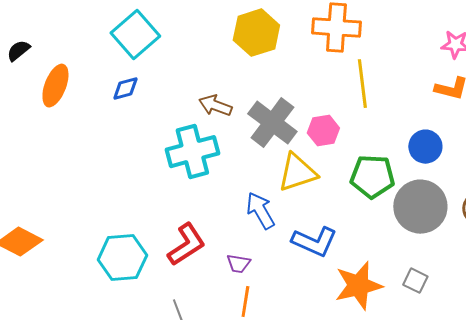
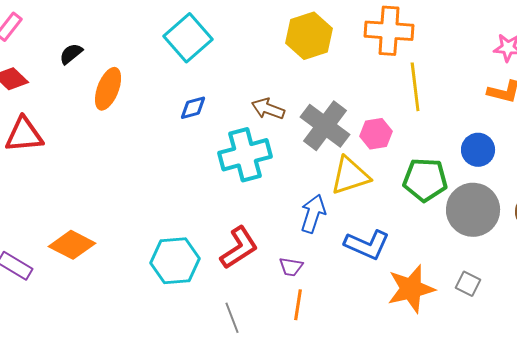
blue diamond: (125, 89) -> (193, 108), moved
blue arrow: (260, 211) -> (313, 214), turned 48

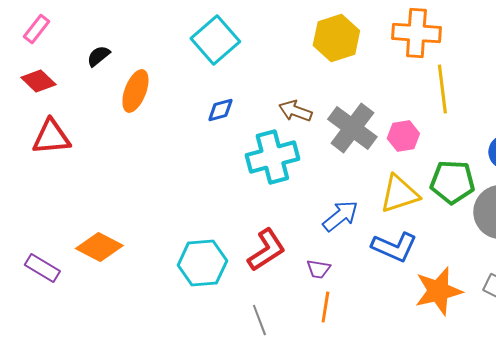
yellow triangle: (350, 176) -> (399, 194), moved
blue arrow: (313, 214) -> (340, 216), turned 33

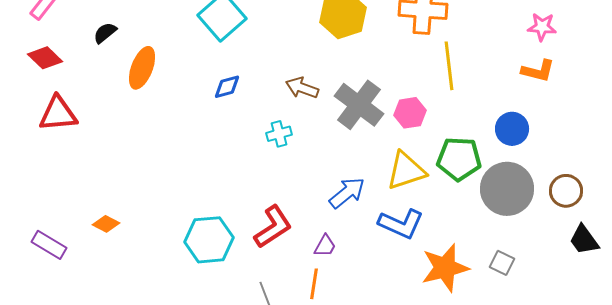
cyan cross: (272, 157) -> (279, 134), size x0.5
orange diamond: (99, 247) -> (106, 224), size x0.6
purple trapezoid: (318, 269) -> (325, 246), turned -70
orange line: (325, 307) -> (314, 284), moved

